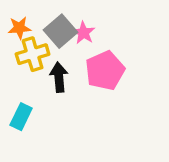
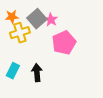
black arrow: (59, 77) -> (37, 73), moved

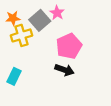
pink star: (51, 20) -> (57, 13), moved
black arrow: (37, 73) -> (65, 70), moved, turned 114

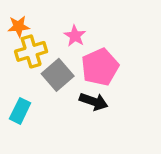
pink star: (57, 13) -> (75, 36), moved
gray square: (40, 20) -> (58, 75), moved

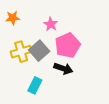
yellow cross: (31, 51) -> (21, 52), moved
cyan rectangle: (20, 111) -> (35, 85), moved

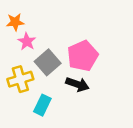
pink star: (51, 24) -> (27, 42), moved
yellow cross: (21, 52) -> (20, 79), moved

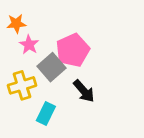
pink pentagon: (83, 56) -> (73, 50), moved
black arrow: (77, 84) -> (84, 91), turned 30

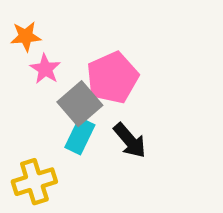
yellow cross: (22, 85) -> (34, 182), moved
cyan rectangle: (46, 114) -> (80, 136), moved

